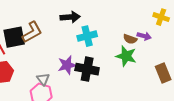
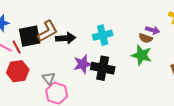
black arrow: (70, 17) -> (66, 38), moved
purple arrow: (144, 36) -> (153, 30), moved
gray triangle: (43, 79) -> (49, 78), moved

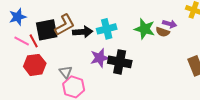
cyan cross: (103, 35) -> (107, 29), moved
green star: (142, 55) -> (145, 29), moved

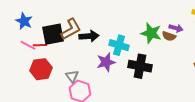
blue star: (18, 17) -> (24, 21), turned -30
cyan cross: (107, 29) -> (119, 45), moved, turned 30
red line: (34, 41) -> (40, 45), turned -64
black cross: (120, 62) -> (140, 66), moved

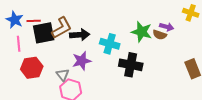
pink line: (28, 45) -> (19, 44), turned 56
red line: (40, 45) -> (34, 21), moved
purple star: (106, 62) -> (82, 61), moved

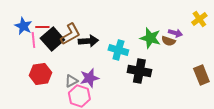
yellow cross: (191, 13) -> (199, 19), turned 35
black square: (44, 33) -> (52, 39), turned -30
pink line: (19, 44) -> (33, 40), moved
purple star: (82, 61) -> (89, 78), moved
gray triangle: (63, 75) -> (71, 81), turned 40

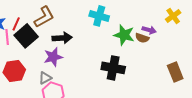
red line: (42, 27) -> (16, 24), turned -64
brown L-shape: (70, 34) -> (44, 17), moved
cyan cross: (118, 50) -> (99, 16), moved
purple star: (89, 78) -> (53, 57), moved

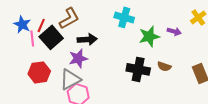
green star: (124, 35) -> (149, 36), turned -30
brown semicircle: (142, 38) -> (164, 66), moved
gray triangle: (45, 78) -> (70, 79), size x1.6

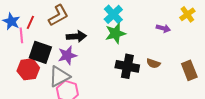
cyan cross: (124, 17) -> (113, 14), turned 30
green star: (149, 36) -> (115, 33), moved
black square: (51, 37) -> (40, 52), moved, turned -30

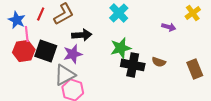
red line: (30, 22) -> (41, 14), moved
green star: (115, 33) -> (121, 48), moved
red hexagon: (28, 69) -> (24, 51), moved

